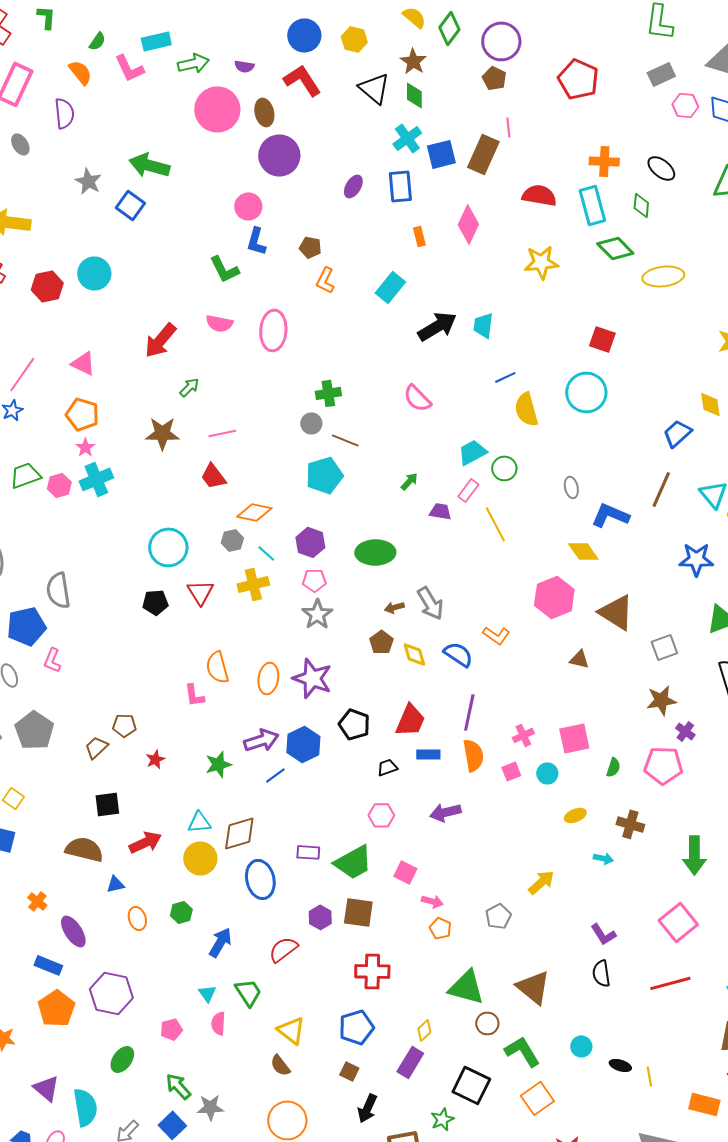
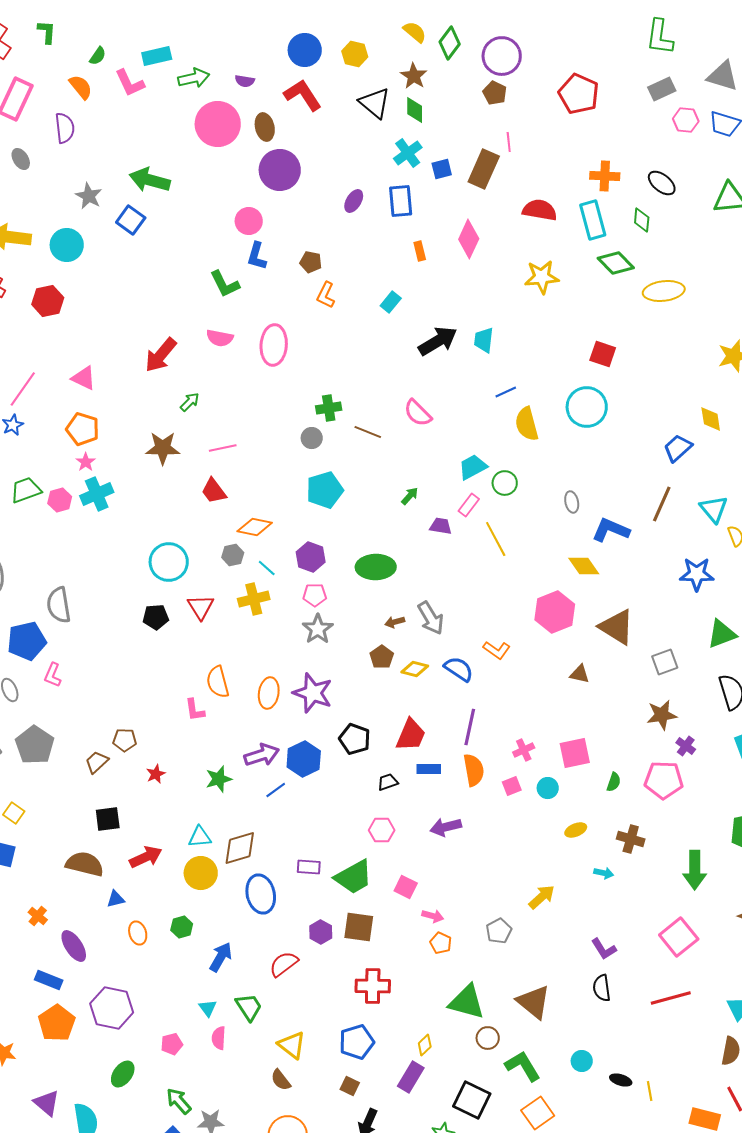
blue square: (441, 154) -> (442, 169), size x0.7
cyan circle: (94, 273) -> (67, 245), moved
cyan rectangle: (390, 287) -> (391, 302), size x0.7
brown line: (345, 440) -> (368, 432), moved
yellow diamond: (414, 654) -> (415, 669), turned -60

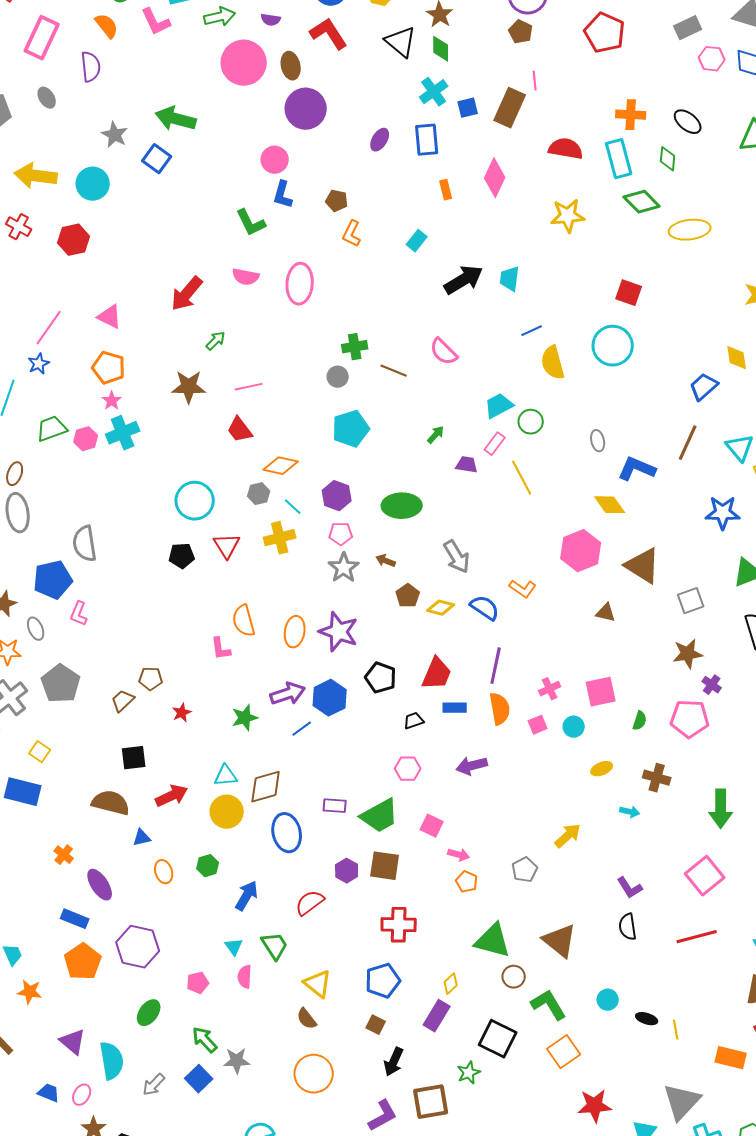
brown arrow: (395, 622) -> (386, 561), moved, turned 36

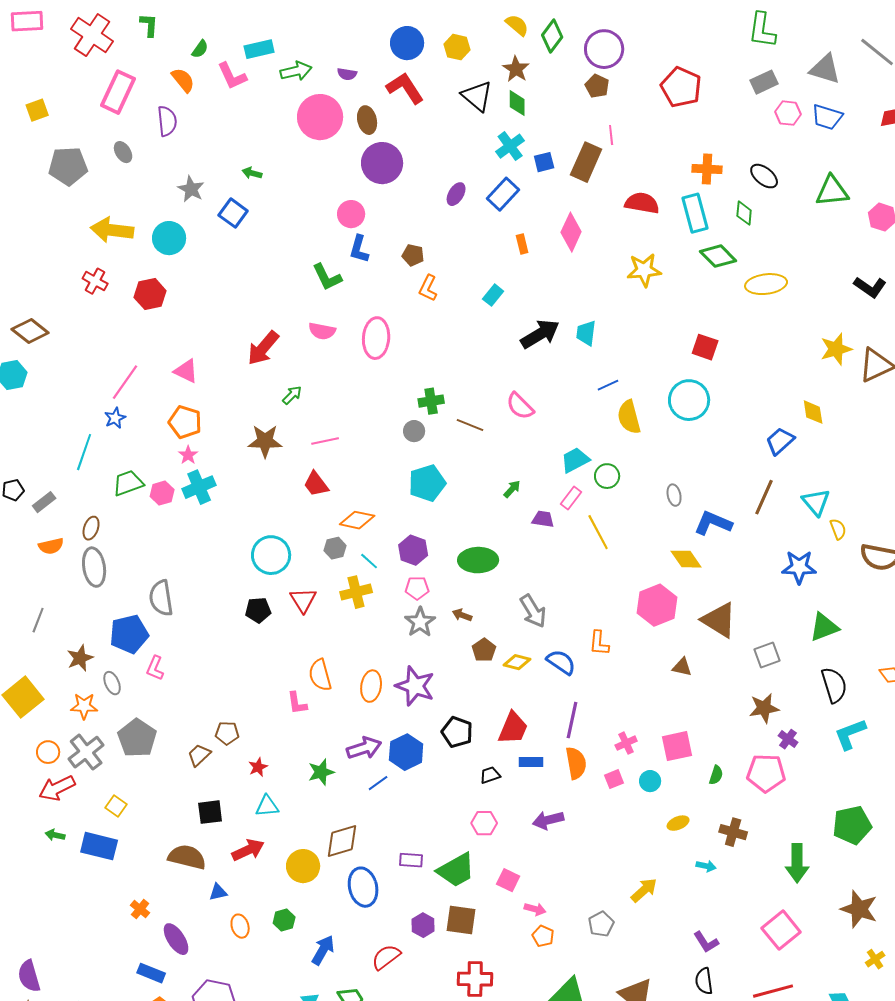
green arrow: (176, 119) -> (252, 173), size x0.5
blue rectangle: (427, 140) -> (503, 194), turned 48
orange L-shape: (523, 589) -> (599, 643), turned 60
cyan triangle: (226, 776) -> (267, 806), moved

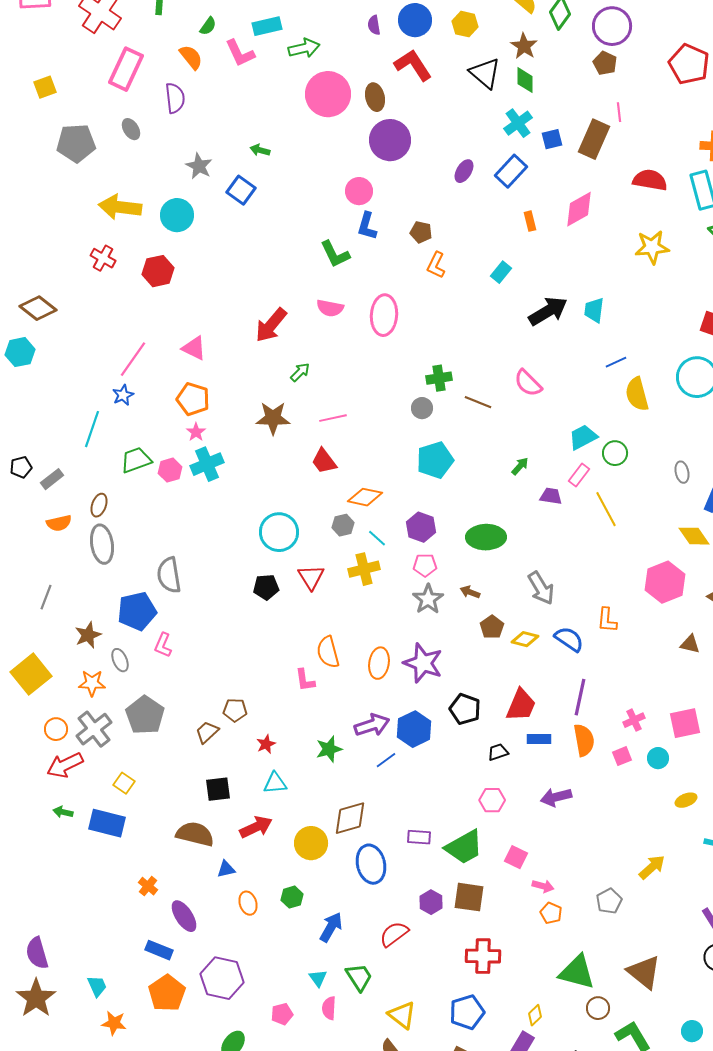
purple semicircle: (347, 74) -> (374, 25), moved, turned 72
pink diamond: (571, 232) -> (579, 209), turned 36

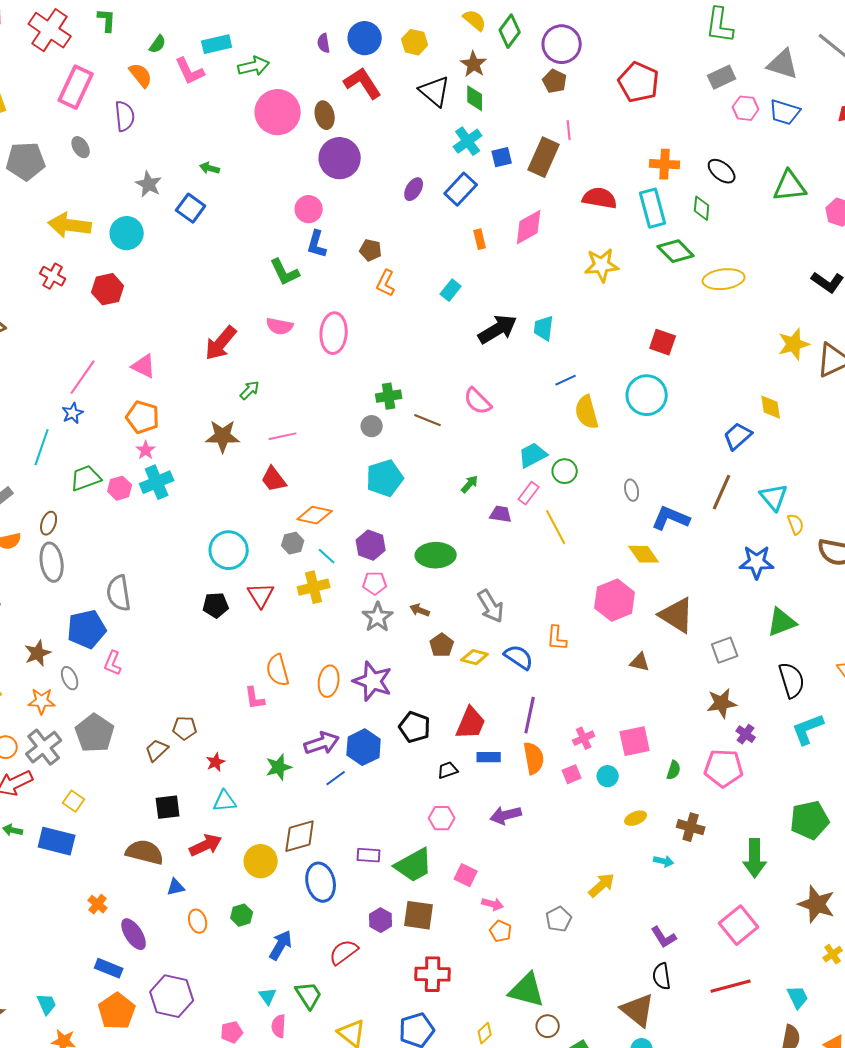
brown triangle: (644, 972) -> (638, 1010), moved

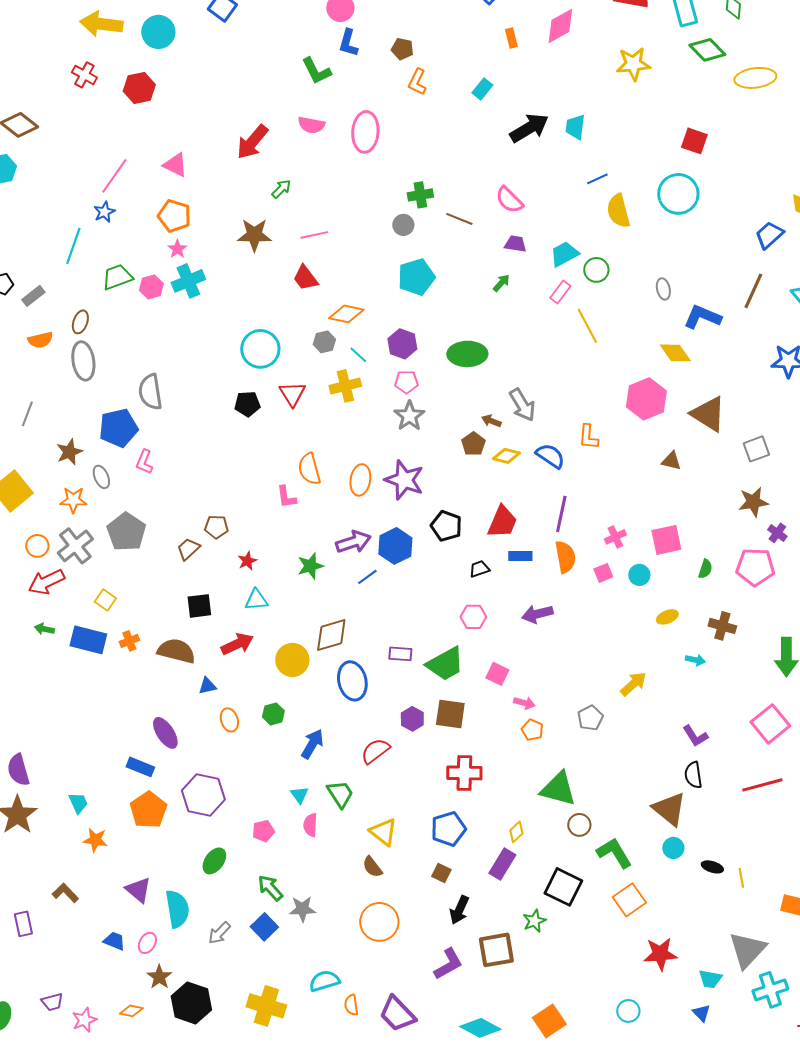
purple trapezoid: (501, 514) -> (515, 244), moved
brown arrow: (420, 610) -> (491, 421), moved
orange cross: (98, 904) -> (129, 641), moved, turned 30

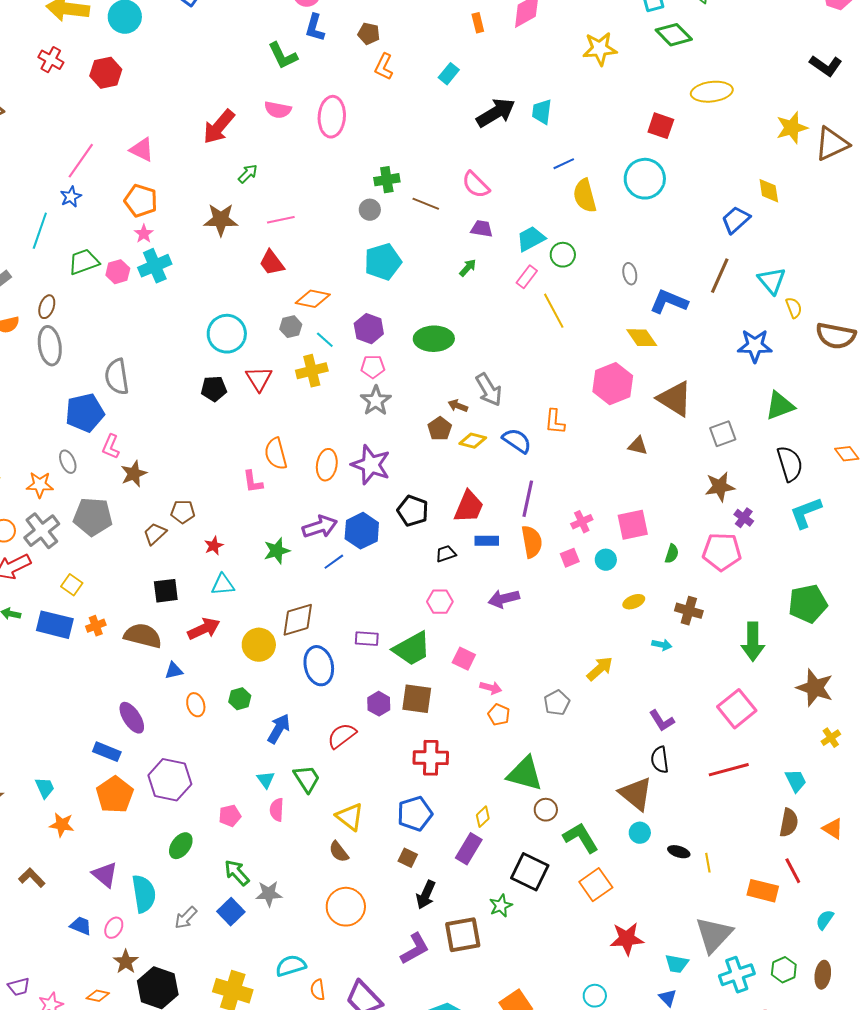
yellow ellipse: (755, 78) -> (712, 92), moved
brown star: (69, 452) -> (134, 474), moved
gray pentagon: (126, 532) -> (93, 517), turned -30

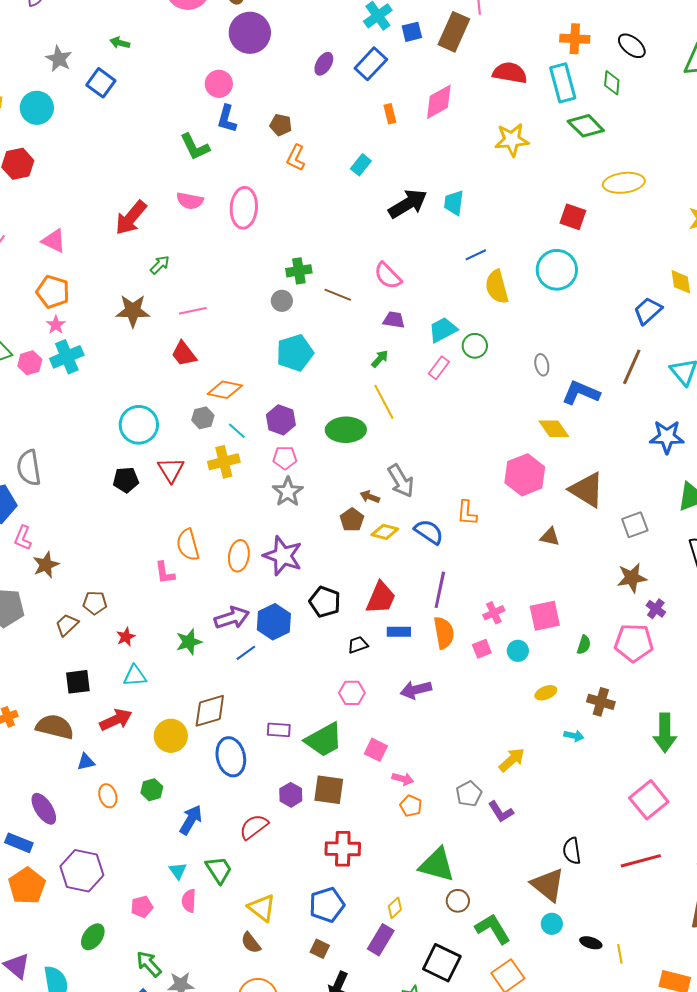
yellow line: (554, 311) -> (384, 402), moved
purple L-shape: (662, 721) -> (501, 812), moved

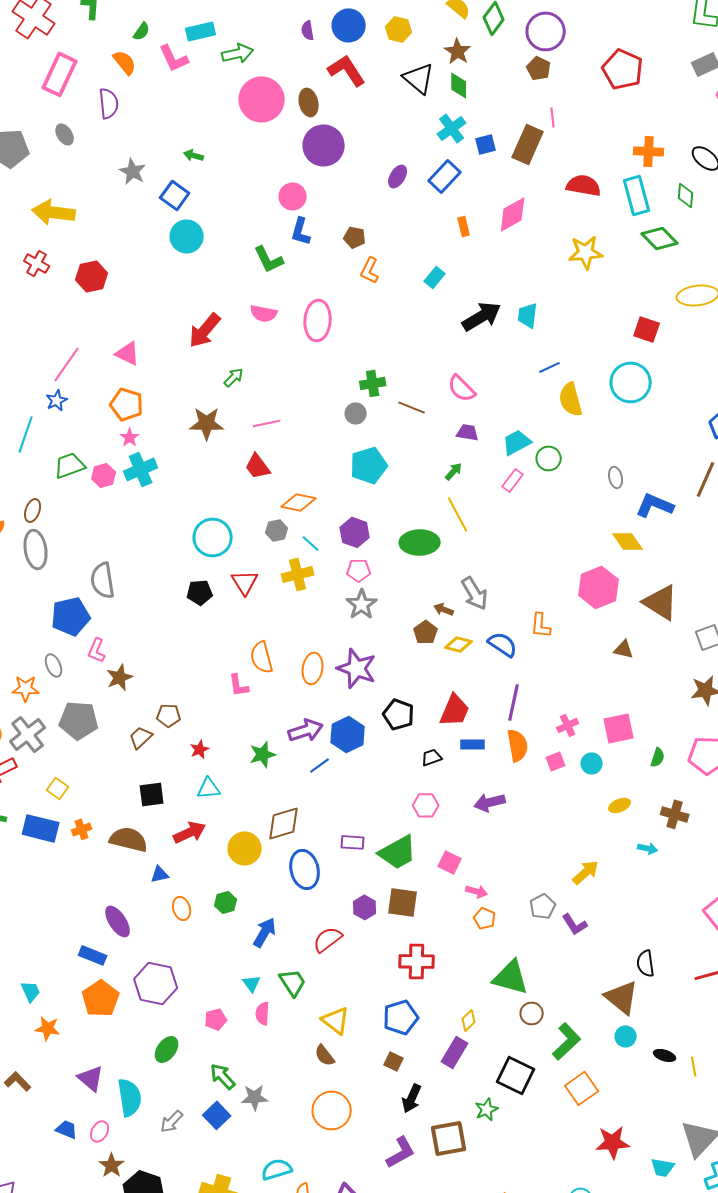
cyan circle: (37, 108) -> (187, 236), moved
green L-shape: (493, 929) -> (567, 1041), turned 78

